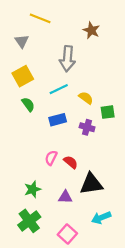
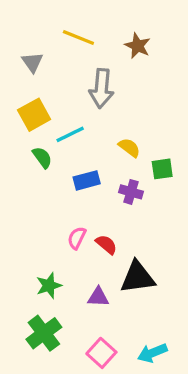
yellow line: (40, 18) -> (78, 38), moved
cyan line: (59, 89) -> (70, 134), moved
cyan arrow: (101, 218) -> (152, 353), moved

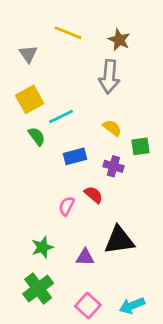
gray arrow: (101, 88) -> (109, 77), moved
red semicircle: (106, 244) -> (94, 195), moved

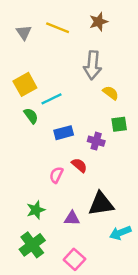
brown star: (119, 40) -> (99, 22), moved, turned 30
gray triangle: (28, 54) -> (24, 33), moved
yellow semicircle: (112, 128) -> (111, 93), moved
cyan arrow: (132, 306) -> (120, 233), moved

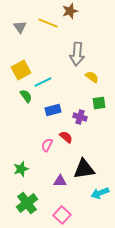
brown star: (99, 22) -> (70, 11), moved
green star: (36, 210) -> (21, 169), moved

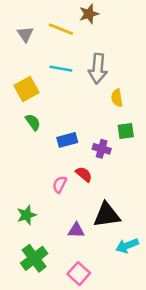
yellow semicircle: (92, 77) -> (117, 98), turned -136
cyan line: (43, 82) -> (61, 69), moved, turned 36

